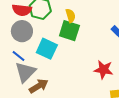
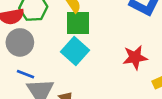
cyan square: (47, 49) -> (75, 51), moved, turned 35

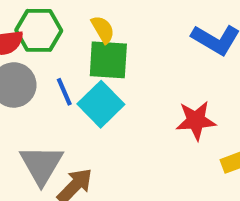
blue line: (25, 74) -> (64, 92), moved, turned 42

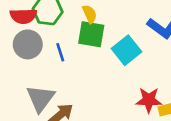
cyan square: (101, 104) -> (127, 50), moved
red star: (196, 120) -> (149, 100), moved

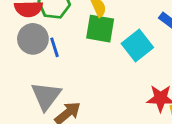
blue line: (60, 52) -> (54, 47), moved

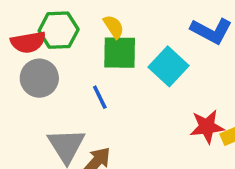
blue line: (54, 47) -> (100, 97), moved

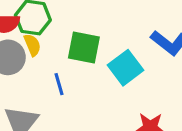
yellow semicircle: (114, 27) -> (32, 45), moved

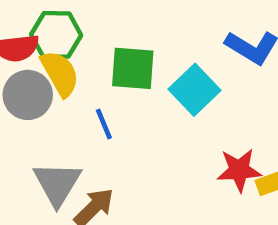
yellow semicircle: (32, 45) -> (60, 73), size x1.5

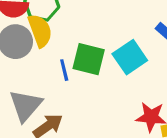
green square: (133, 68) -> (89, 59), moved

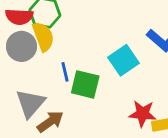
green square: (89, 59) -> (85, 84), moved

